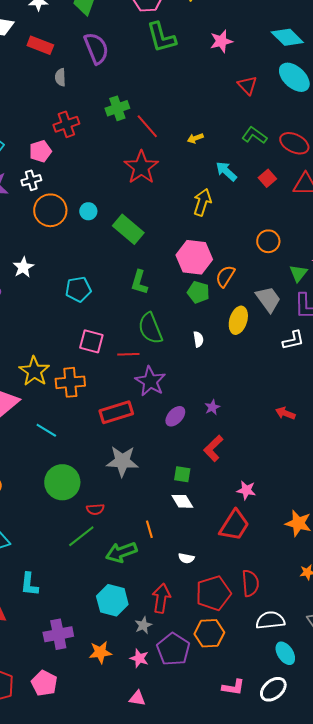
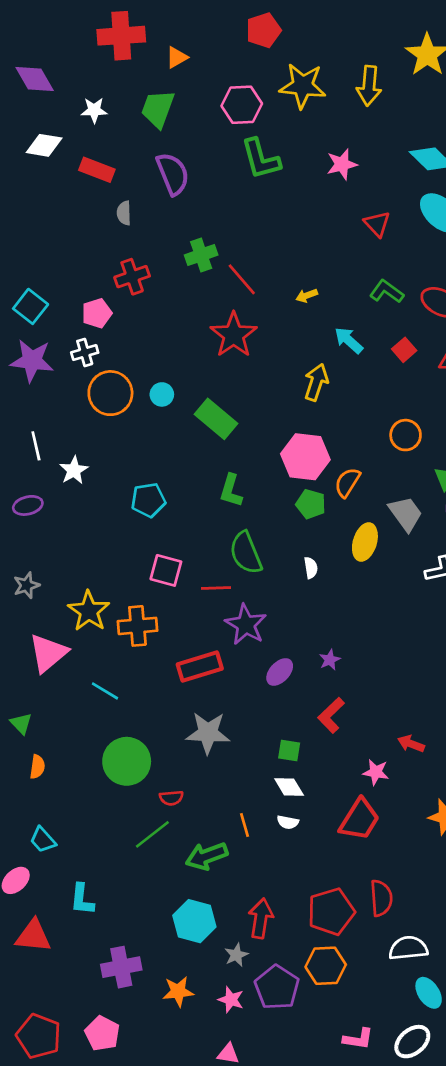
red arrow: (285, 413) -> (411, 744), moved
white semicircle: (186, 558) -> (288, 822), moved

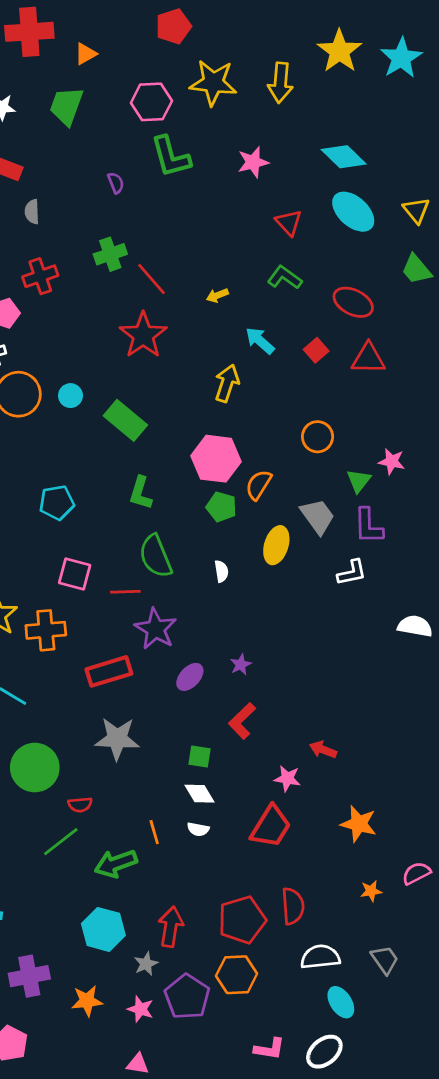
purple semicircle: (173, 174) -> (116, 183), moved, size x0.5
green L-shape: (387, 292) -> (285, 278), moved

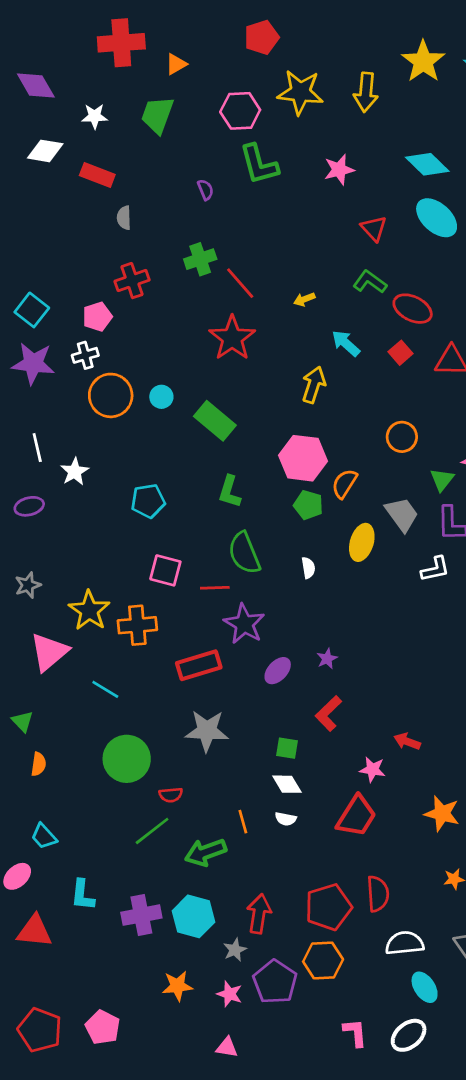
red ellipse: (353, 302) -> (413, 309), moved
purple cross: (29, 976) -> (141, 915), moved
pink L-shape: (269, 1049) -> (355, 1033), turned -104

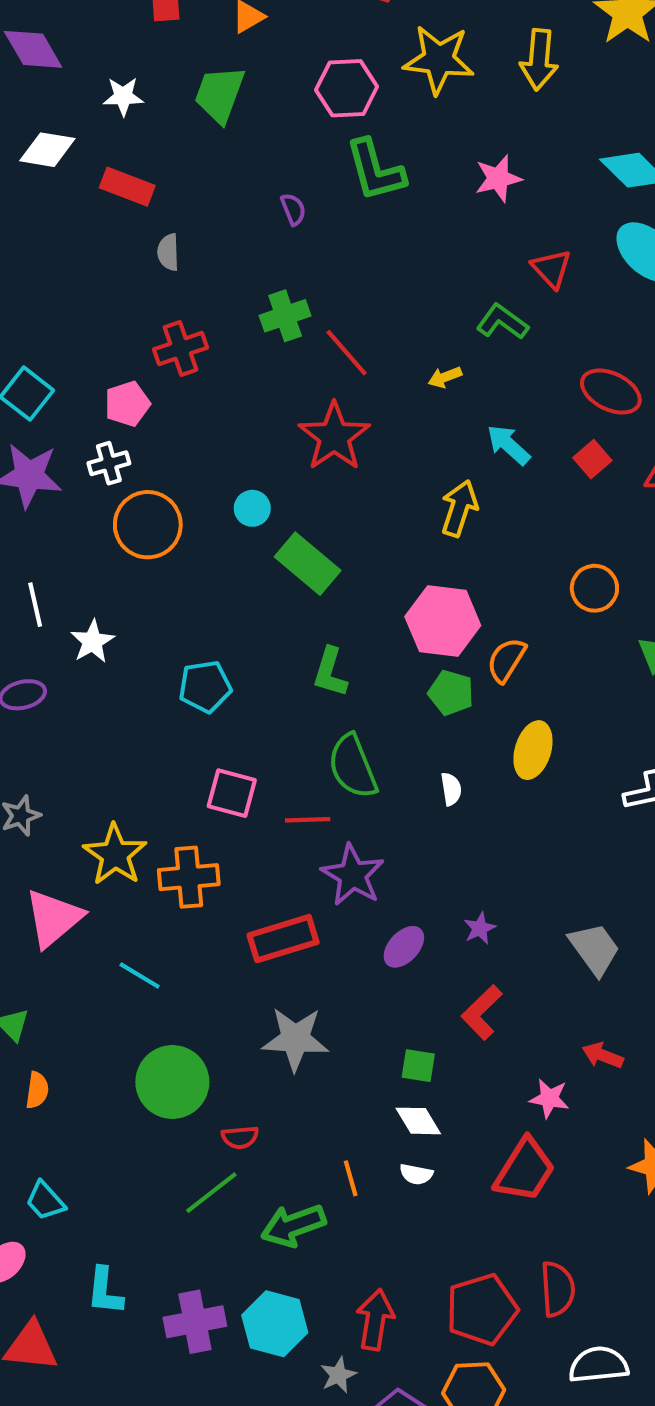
green L-shape: (370, 282) -> (502, 322), moved
cyan circle: (161, 397) -> (252, 508), moved
gray trapezoid: (402, 514) -> (594, 949), moved

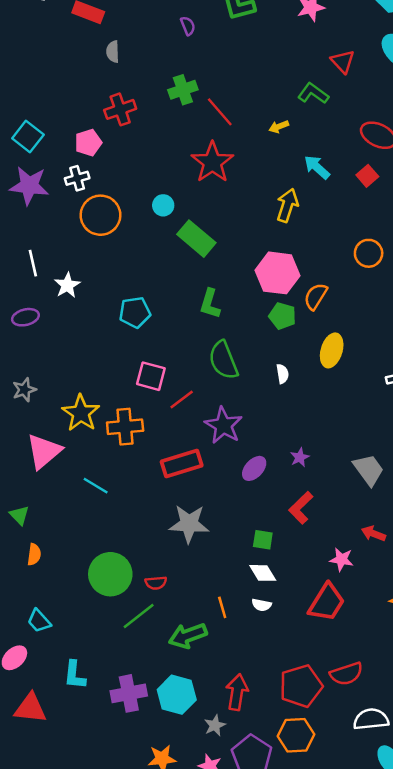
red line: (308, 820) -> (182, 400), moved, turned -35
green circle: (172, 1082) -> (110, 574), moved
red semicircle: (558, 1289) -> (346, 674), turned 76

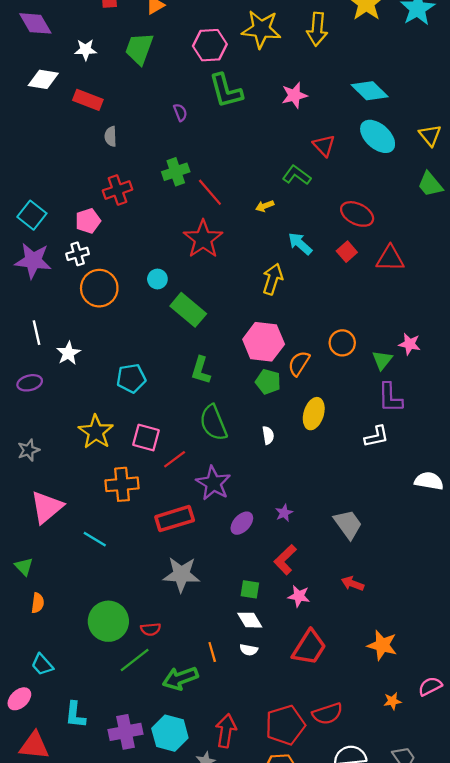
orange circle: (369, 253) -> (342, 343), moved
yellow star: (81, 413) -> (96, 432), moved
pink star: (341, 559) -> (299, 596), moved

